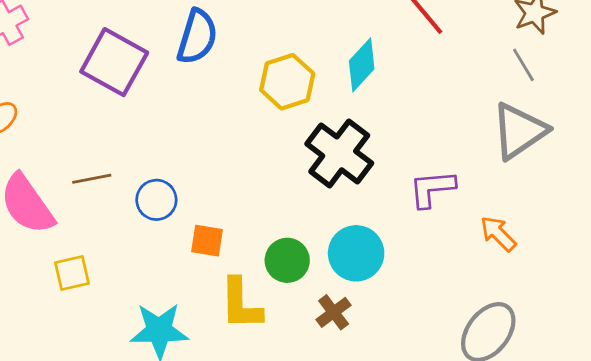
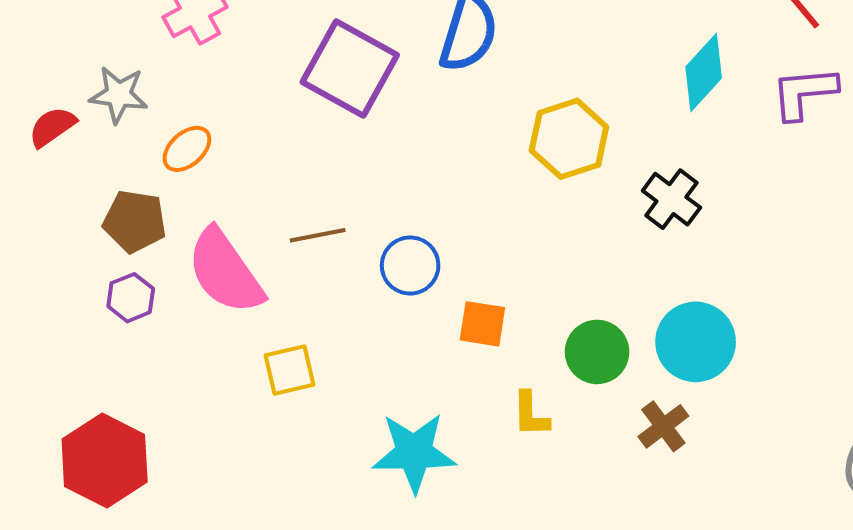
yellow hexagon: (287, 82) -> (569, 139), moved
black cross: (339, 153) -> (671, 199), size x0.6
purple L-shape: (432, 189) -> (804, 93), moved
yellow L-shape: (241, 304) -> (531, 414), size x0.6

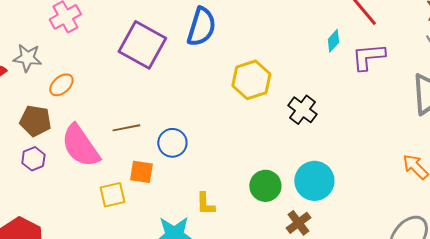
cyan diamond: (704, 72) -> (333, 41), moved, size x0.6
orange square: (482, 324) -> (141, 172), moved
yellow L-shape: (531, 414) -> (205, 204), moved

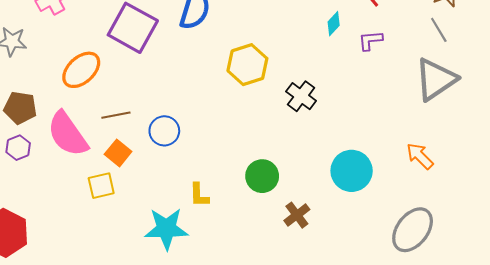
purple L-shape: (368, 57) -> (370, 40), size x0.7
orange ellipse: (61, 85) -> (81, 70), moved, size x1.5
orange square: (141, 172) -> (118, 153), moved, turned 30
cyan circle: (314, 181) -> (352, 171), moved

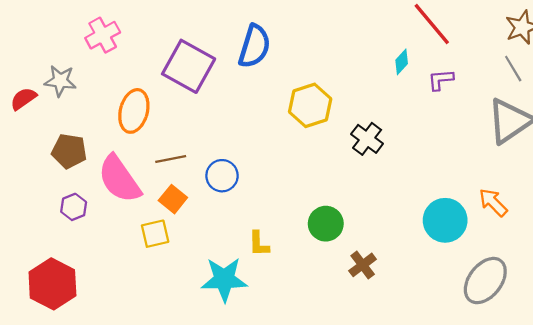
orange ellipse: (81, 70) -> (134, 111), turned -33
purple hexagon: (18, 148) -> (74, 207), moved
cyan circle: (352, 171) -> (445, 220), moved

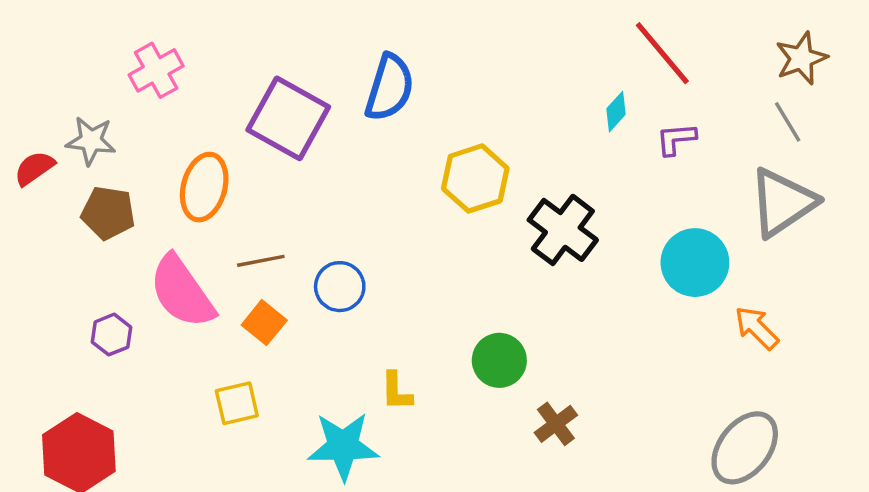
black cross: (367, 139) -> (563, 230), size x1.4
brown pentagon: (69, 151) -> (108, 213), moved
cyan circle: (445, 220) -> (695, 263), moved
yellow square: (155, 234) -> (237, 403), moved

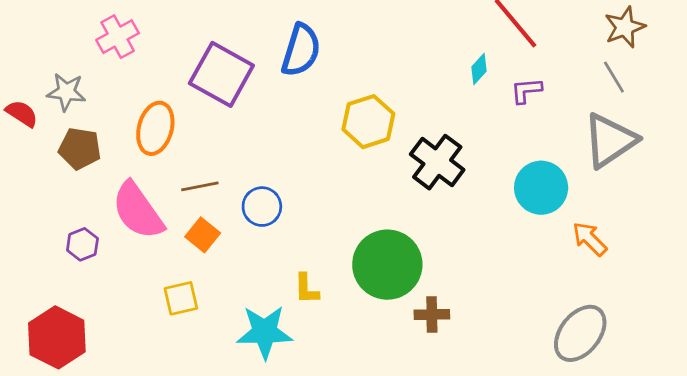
red semicircle: (34, 168) -> (22, 113), turned 68
green circle: (499, 360) -> (387, 265), size x1.6
brown cross: (556, 424) -> (432, 314), turned 36

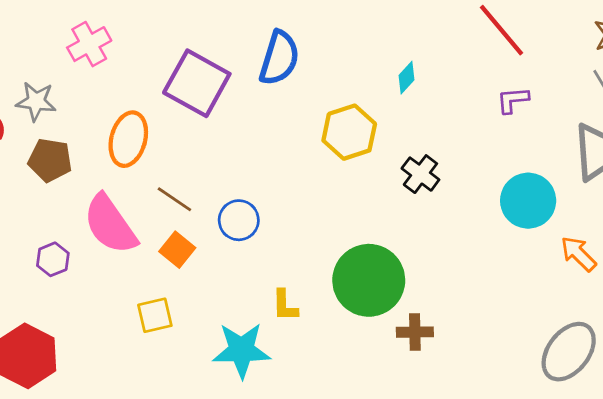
cyan diamond: (479, 69) -> (406, 78), moved
black cross: (437, 162) -> (420, 174), size x0.7
brown line: (200, 186) -> (174, 199), turned 45

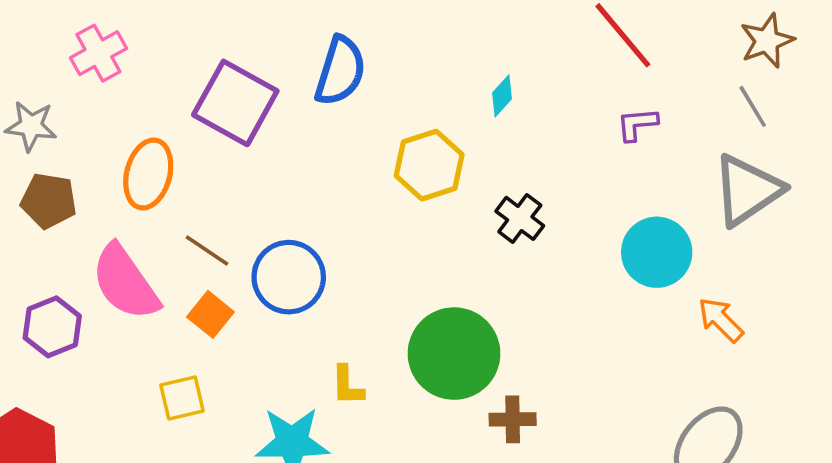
blue circle: (239, 220) -> (289, 277), size x1.4
purple hexagon: (53, 259) -> (52, 327), size x1.4

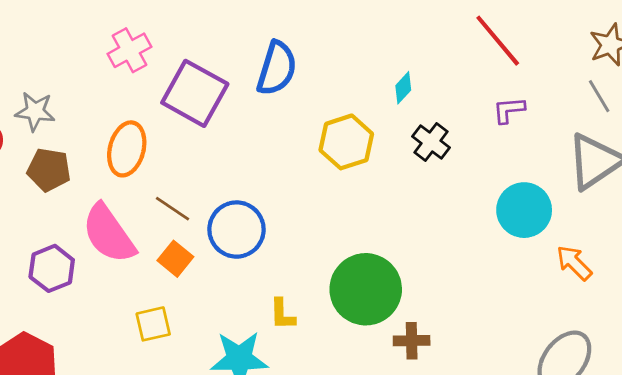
pink cross: (98, 53) -> (130, 50), moved
black cross: (520, 218) -> (431, 142), moved

